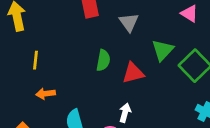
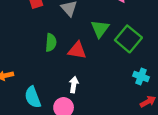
red triangle: (133, 73) -> (77, 50), turned 30

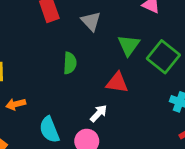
red triangle: (77, 50) -> (117, 83), moved
white arrow: (74, 85) -> (99, 113), turned 35

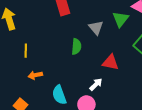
gray triangle: (91, 21) -> (96, 28), moved
green triangle: (129, 45) -> (120, 19), moved

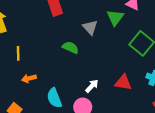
green semicircle: (76, 47) -> (70, 47), turned -70
red triangle: (111, 62) -> (123, 82), moved

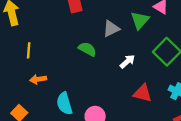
gray triangle: (90, 27) -> (111, 29), turned 42
white arrow: (92, 86) -> (127, 61), moved

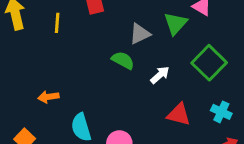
green semicircle: (87, 49) -> (123, 60), moved
yellow line: (29, 50) -> (57, 23), moved

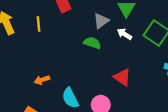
white arrow: (160, 75) -> (124, 34), moved, turned -96
red triangle: (179, 114) -> (122, 77), moved, turned 30

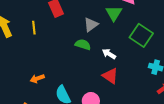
white arrow: (124, 34) -> (109, 54), moved

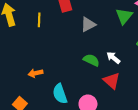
gray triangle: (91, 25) -> (88, 24), moved
green semicircle: (83, 45) -> (91, 60), moved

